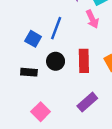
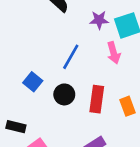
blue square: (33, 39) -> (33, 82), moved
black rectangle: (29, 72) -> (16, 127), moved

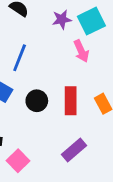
blue line: (71, 57) -> (20, 58), moved

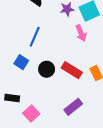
red rectangle: (71, 101) -> (72, 70), turned -60

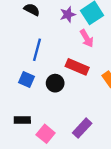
red rectangle: (72, 70) -> (77, 67), moved
purple rectangle: (73, 107) -> (82, 128), moved

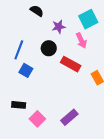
purple star: (68, 14) -> (59, 27), moved
blue line: (37, 50) -> (19, 50), moved
black circle: (55, 83) -> (49, 48), moved

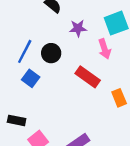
black circle: (49, 48) -> (51, 53), moved

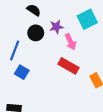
pink arrow: (104, 49) -> (71, 42), moved
black circle: (51, 53) -> (36, 33), moved

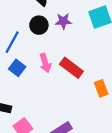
pink arrow: (71, 42) -> (45, 63), moved

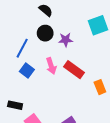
purple star: (63, 21) -> (66, 40), moved

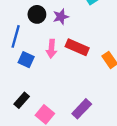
pink arrow: (51, 66) -> (51, 49), turned 35
black rectangle: (15, 105) -> (22, 100), turned -48

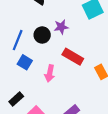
black circle: (37, 14) -> (42, 35), moved
pink arrow: (51, 49) -> (50, 73), moved

